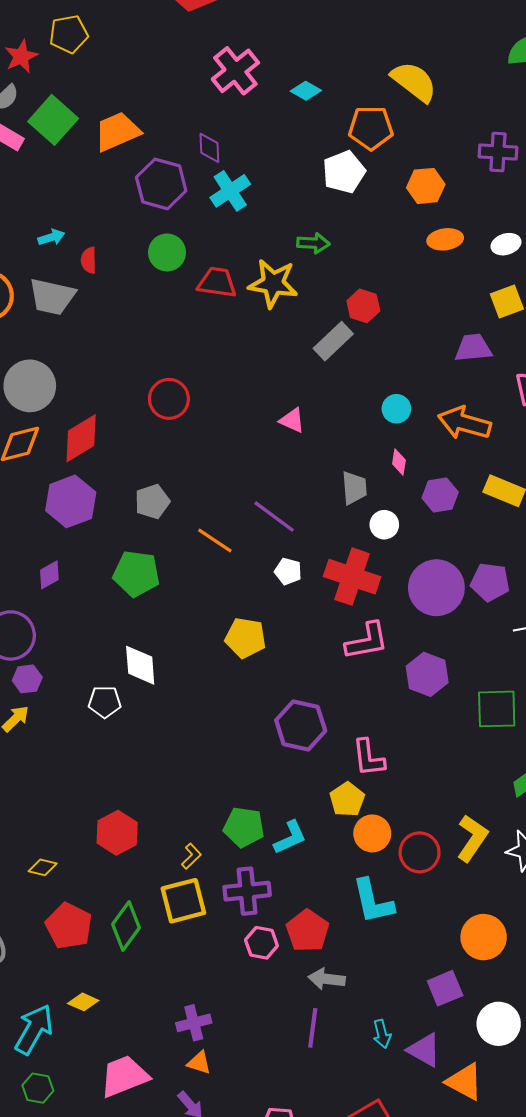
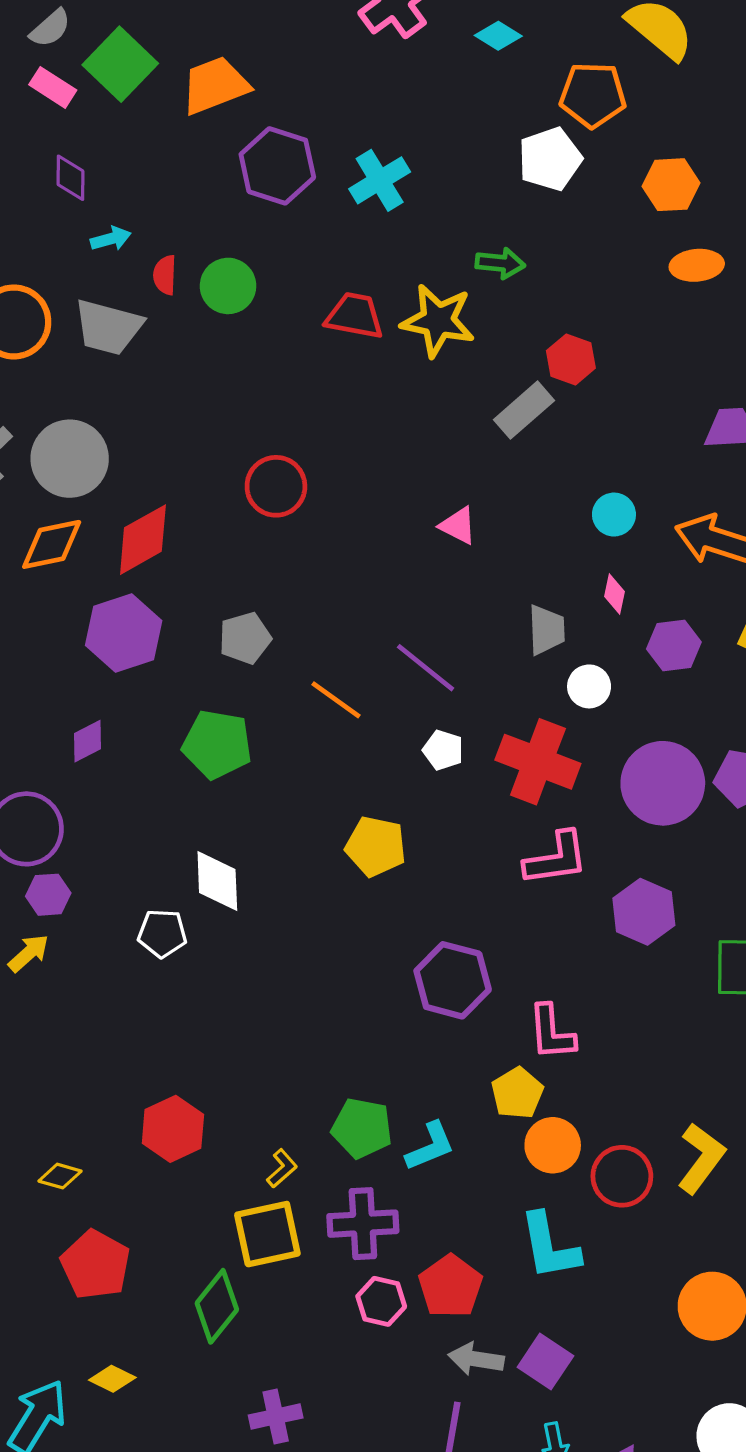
purple diamond: (209, 148) -> (70, 178), moved
green circle: (167, 252) -> (228, 286), moved
green diamond: (126, 926) -> (217, 1306), moved
purple square: (445, 988) -> (545, 1362), moved, turned -36

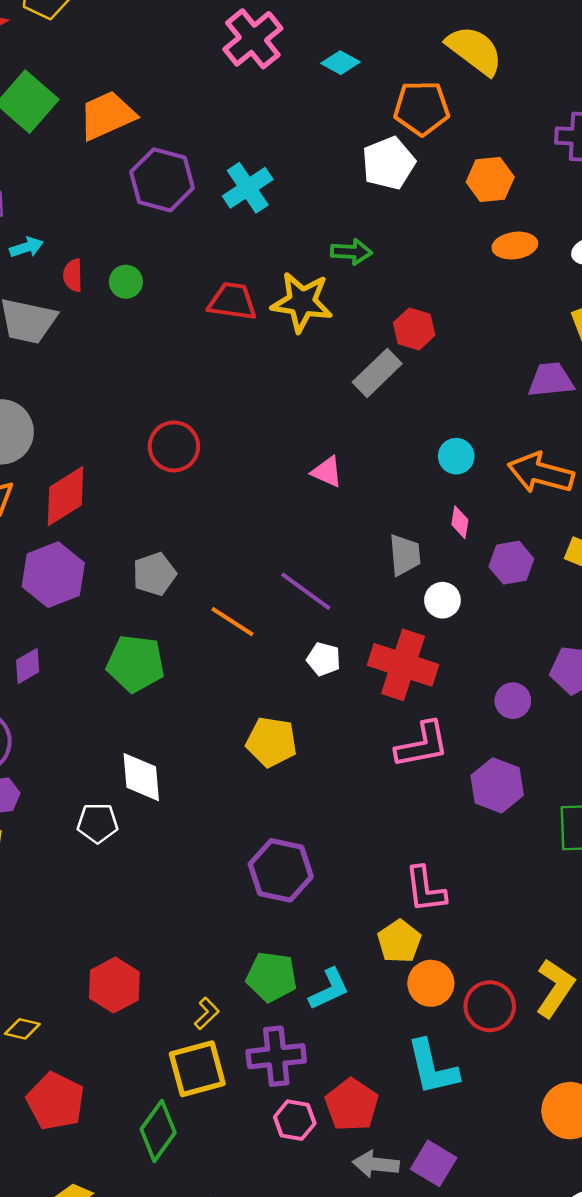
green circle: (228, 286) -> (126, 282), size x0.7
purple circle: (663, 783) -> (513, 701), moved, size x0.5
purple hexagon: (453, 980) -> (281, 870), moved

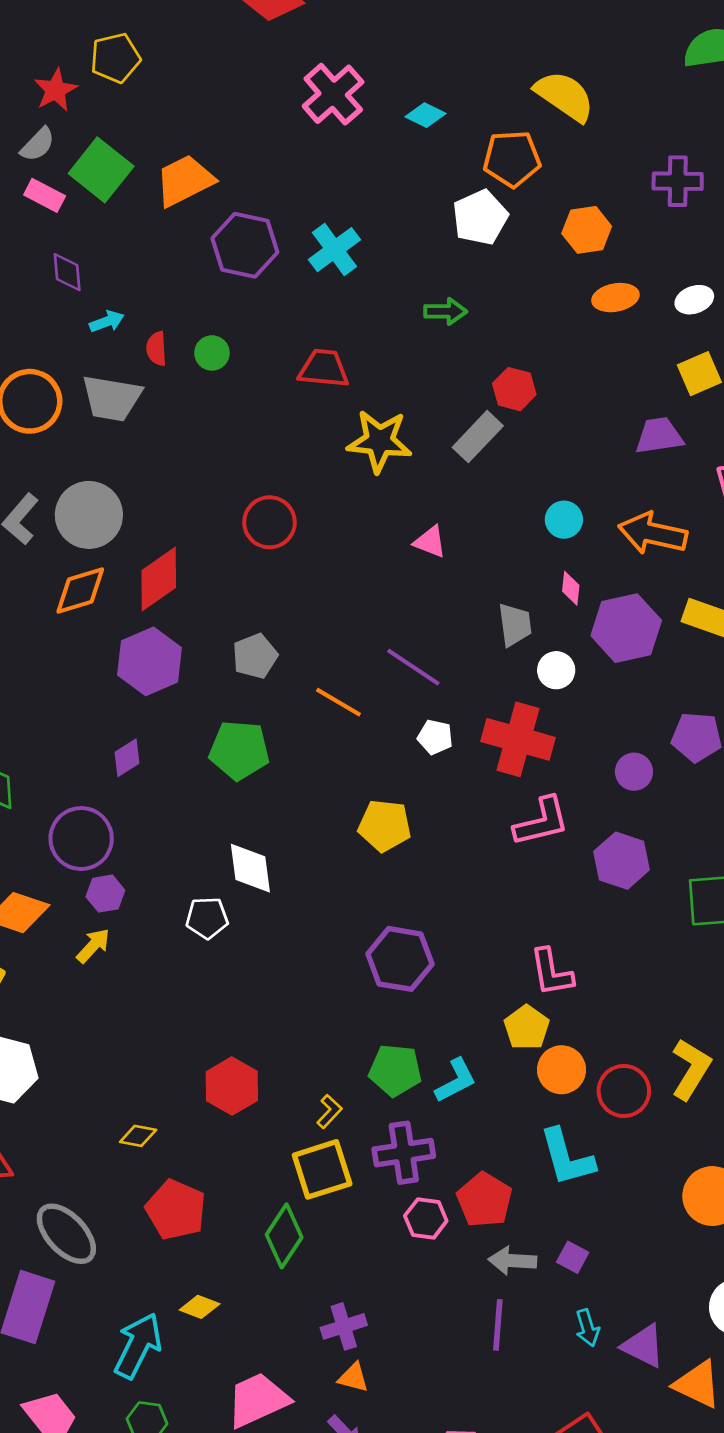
yellow star: (302, 302) -> (379, 441), moved
purple hexagon: (511, 563) -> (626, 628), size x1.5
purple square: (434, 1163) -> (573, 1257), size x0.7

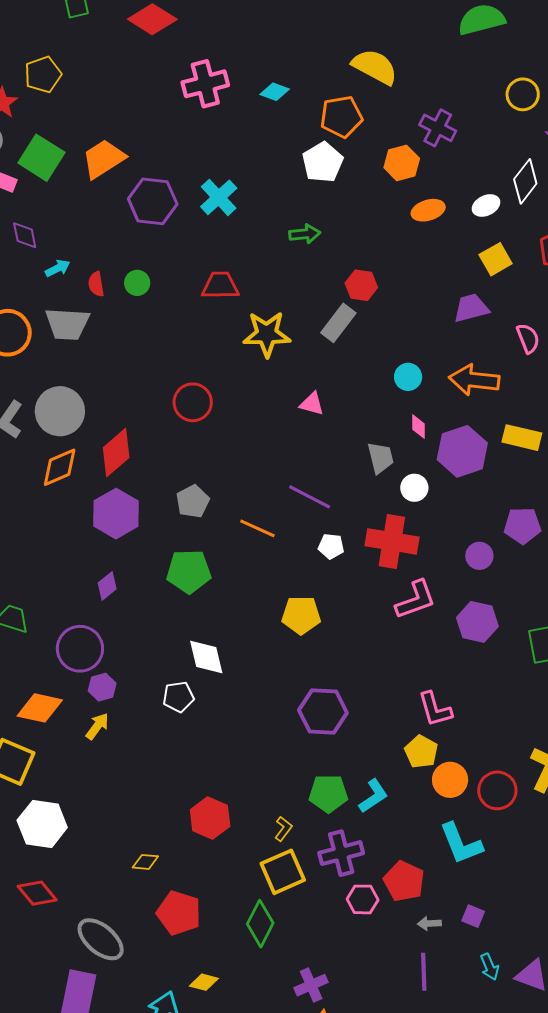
pink cross: (333, 94) -> (205, 84), turned 33
purple cross: (678, 181) -> (438, 128), moved, turned 33
gray arrow: (512, 1261) -> (429, 923), size x0.7

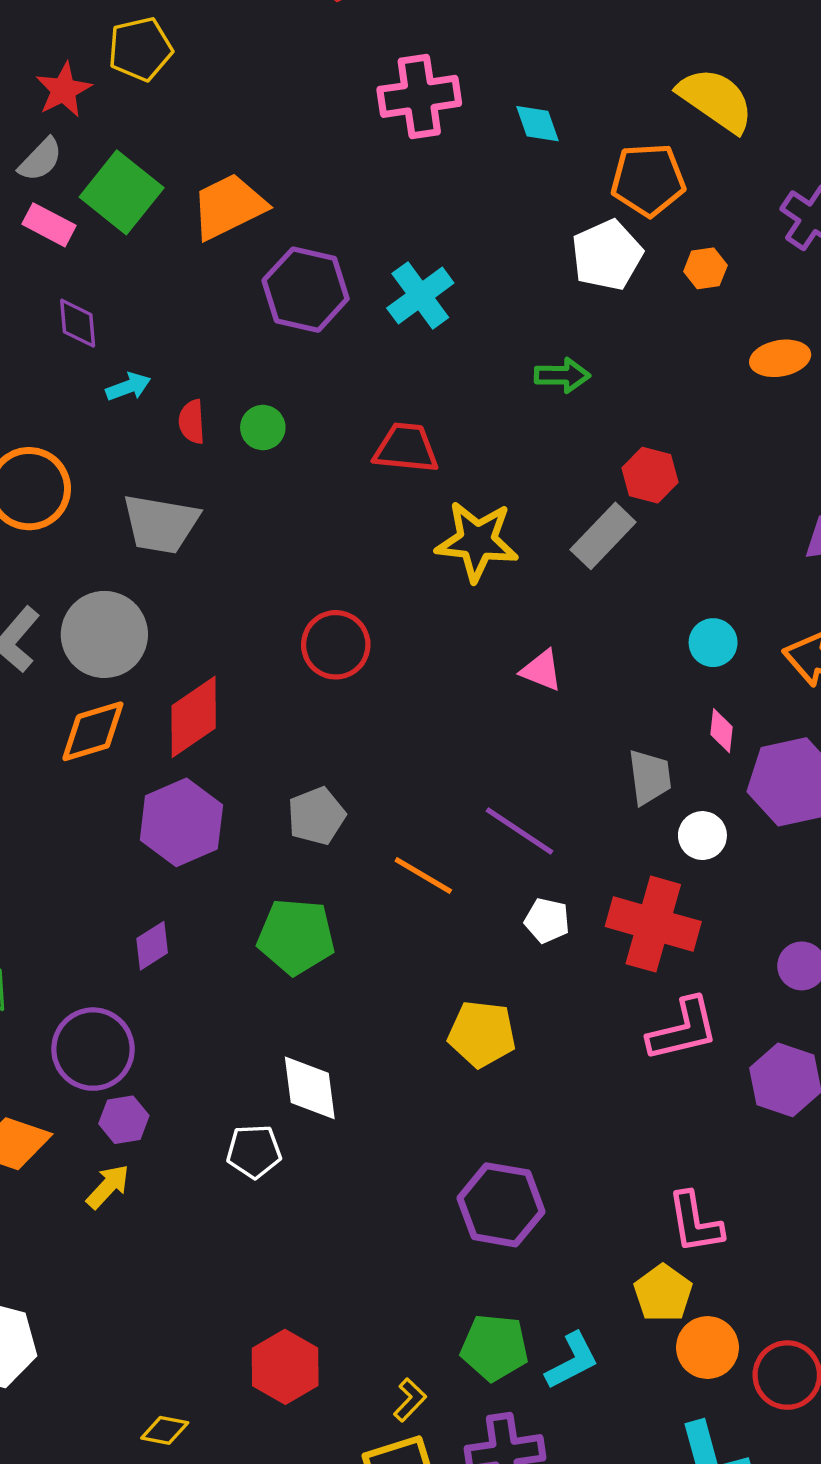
cyan diamond: (275, 92) -> (537, 124), turned 44
orange hexagon: (402, 163) -> (705, 268), moved, size x0.7
gray trapezoid: (67, 324) -> (161, 524), moved

